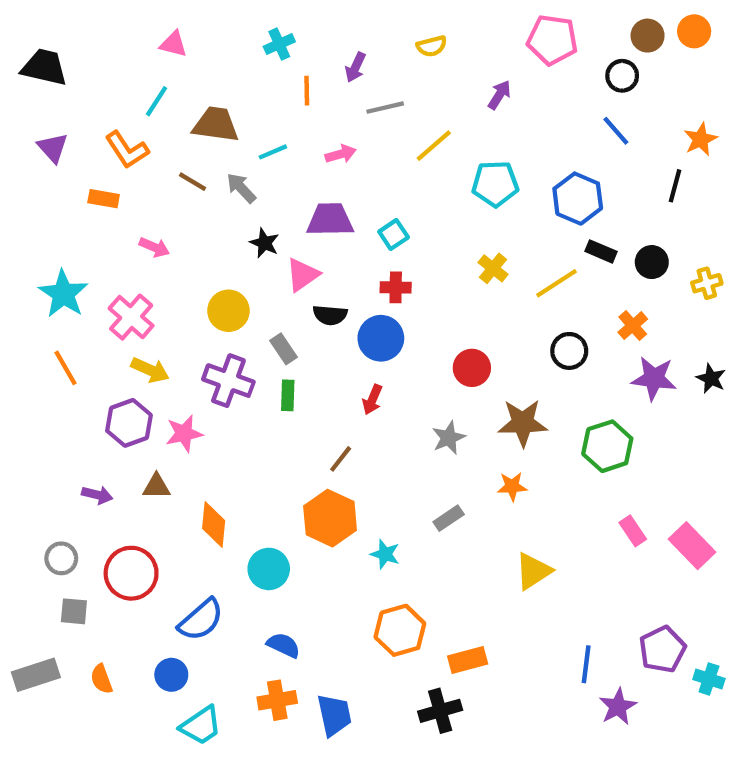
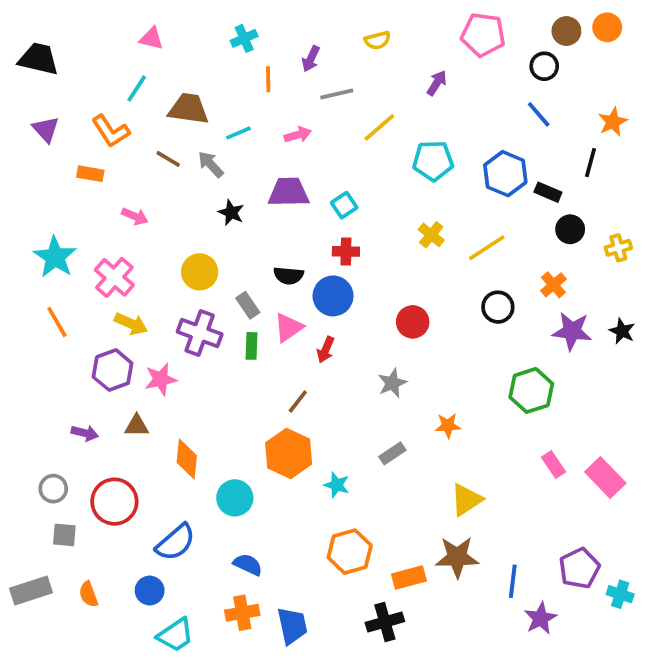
black rectangle: (601, 251) -> (548, 192), moved
pink triangle: (303, 275) -> (289, 327), moved
brown star: (523, 423) -> (457, 557), moved

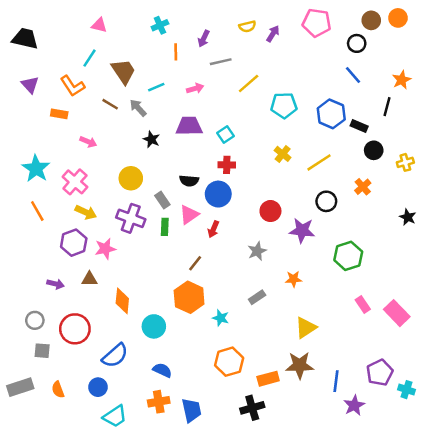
purple arrow: (437, 83) -> (273, 34), moved
brown trapezoid: (189, 109) -> (123, 71), turned 48
purple star: (572, 331) -> (302, 230), moved

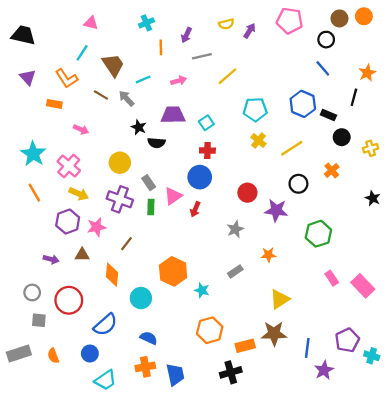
cyan pentagon: (284, 105) -> (255, 109), moved
black semicircle: (189, 181) -> (156, 143), moved
brown line: (195, 263) -> (126, 244), moved

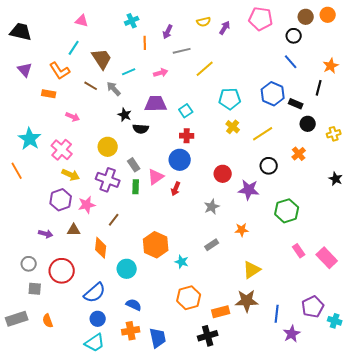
orange line: (34, 193) -> (17, 171), moved
blue circle: (90, 354) -> (98, 319), moved

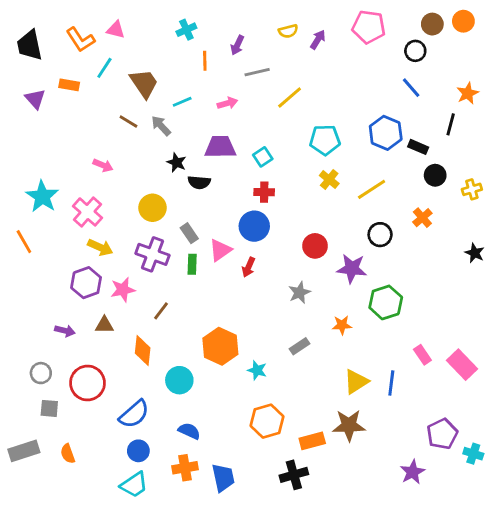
black trapezoid: (21, 32) -> (30, 45), turned -115
orange L-shape: (60, 71) -> (80, 40), moved
orange rectangle: (49, 94) -> (69, 85), moved
green hexagon: (287, 211) -> (386, 302), moved
blue line: (277, 314) -> (391, 383), moved

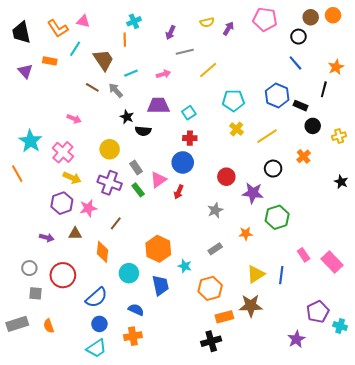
orange line: (205, 61) -> (125, 40), moved
green rectangle: (192, 264) -> (138, 190), turned -40
orange hexagon: (267, 421) -> (210, 288), moved
blue trapezoid: (223, 478) -> (160, 285), moved

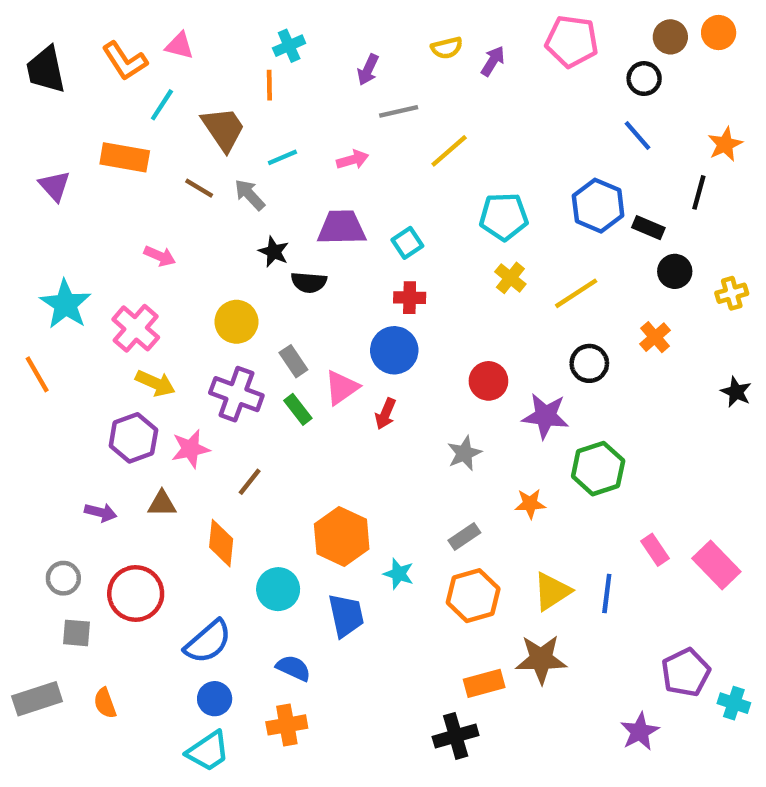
orange rectangle: (50, 61) -> (125, 157), moved, size x1.5
purple triangle: (25, 71) -> (55, 186), moved
orange hexagon: (210, 288) -> (473, 596), moved

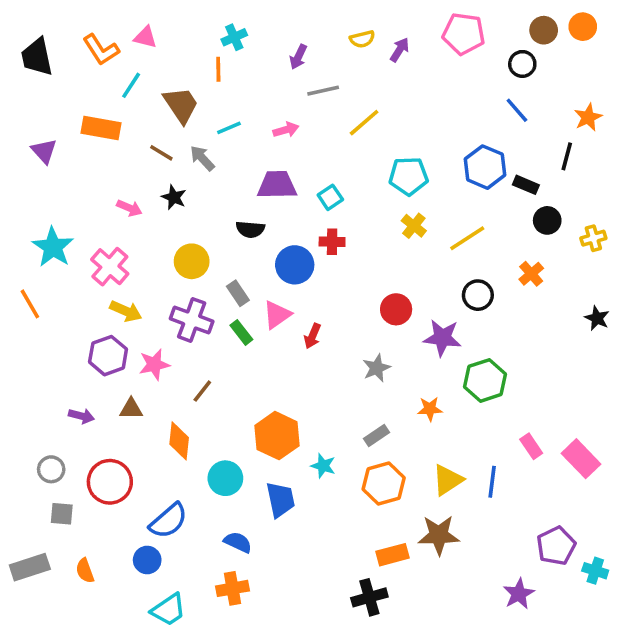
black star: (274, 252) -> (174, 197), moved
blue circle: (394, 350) -> (295, 265), moved
blue circle: (215, 699) -> (147, 560), moved

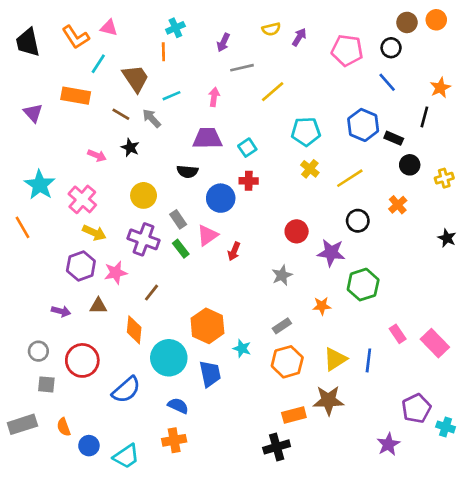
pink pentagon: (464, 34) -> (347, 50), moved
pink arrow: (286, 130) -> (214, 97), turned -66
cyan circle: (225, 478) -> (169, 358), size x1.4
blue circle: (147, 560) -> (89, 446), moved

